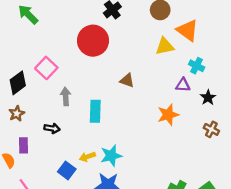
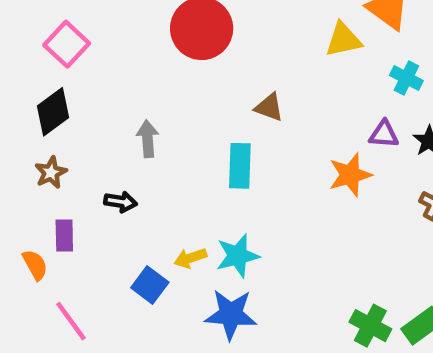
pink square: (46, 68) -> (67, 44), moved
purple triangle: (183, 85) -> (384, 134), moved
cyan rectangle: (95, 111) -> (240, 166), moved

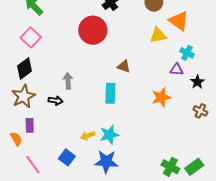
purple triangle: (384, 134) -> (177, 69), moved
brown star: (51, 173) -> (23, 96), size x1.6
black arrow: (121, 202) -> (56, 101), moved
blue square: (150, 285) -> (67, 157), moved

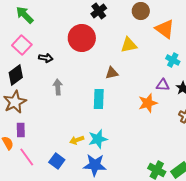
yellow triangle: (158, 35) -> (129, 45), moved
brown triangle: (124, 66) -> (112, 73), turned -32
purple triangle: (177, 69) -> (163, 85), moved
black arrow: (56, 101) -> (46, 58), moved
pink line: (33, 165) -> (27, 157), moved

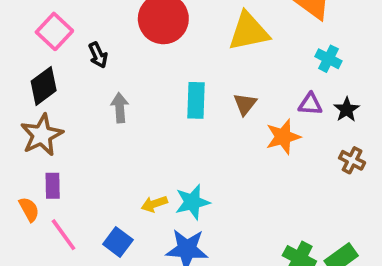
yellow triangle: (129, 45) -> (249, 31), size x1.4
black arrow: (46, 58) -> (98, 55), turned 56
brown triangle: (112, 73) -> (245, 104), moved, turned -40
cyan rectangle: (99, 99) -> (196, 100), moved

